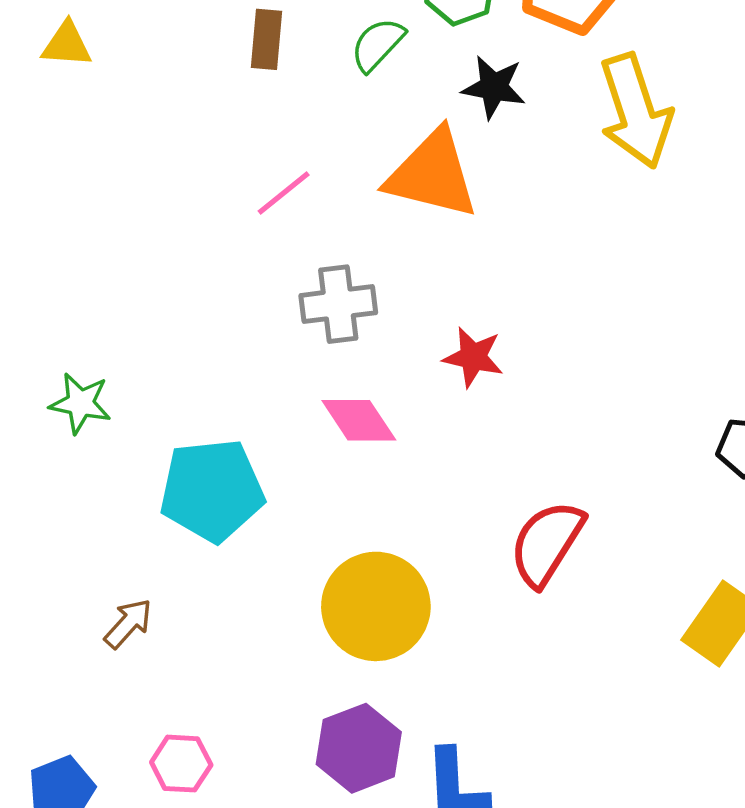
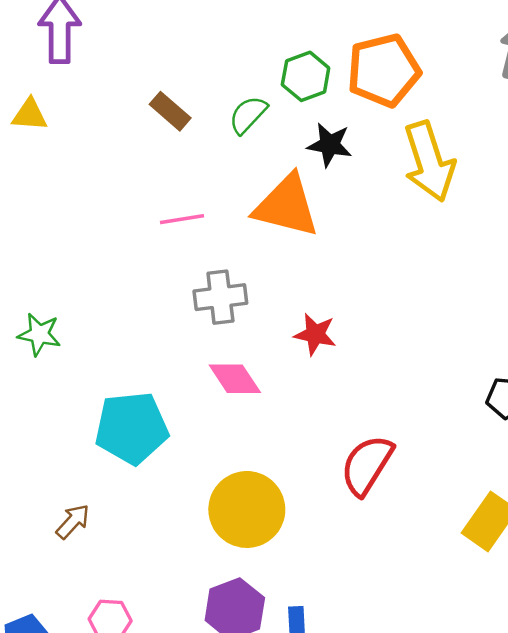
brown rectangle: (267, 39) -> (170, 111), turned -54
pink line: (284, 193) -> (182, 219), turned 30
green star: (80, 403) -> (39, 334), moved

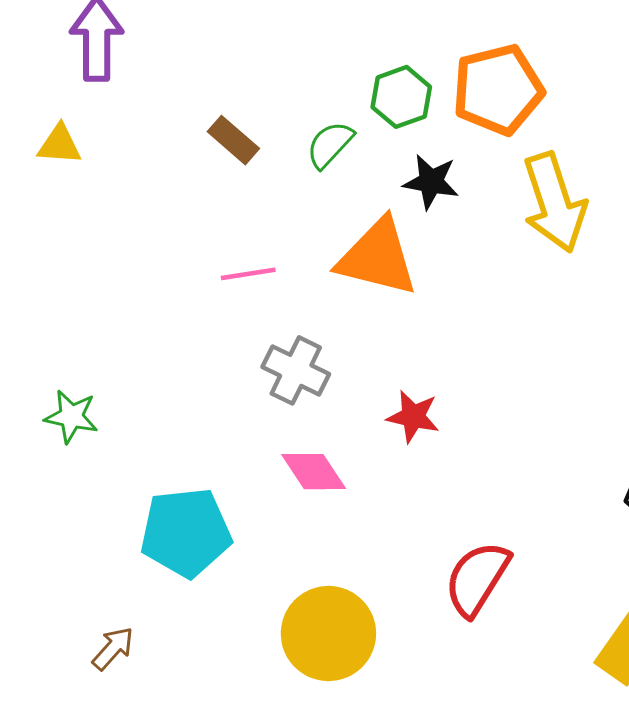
gray cross: (220, 297) -> (296, 370), turned 33

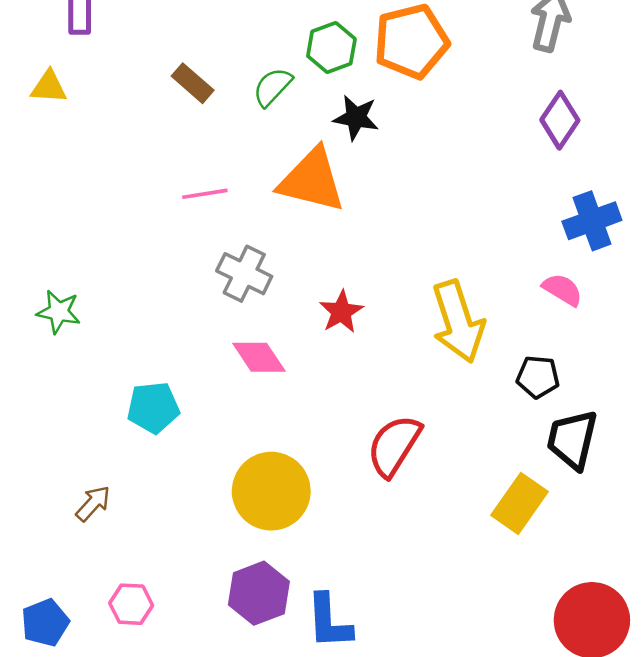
yellow arrow: (554, 203) -> (458, 322), moved
red star: (413, 417) -> (341, 312), turned 30
cyan pentagon: (186, 532) -> (153, 408), size x0.7

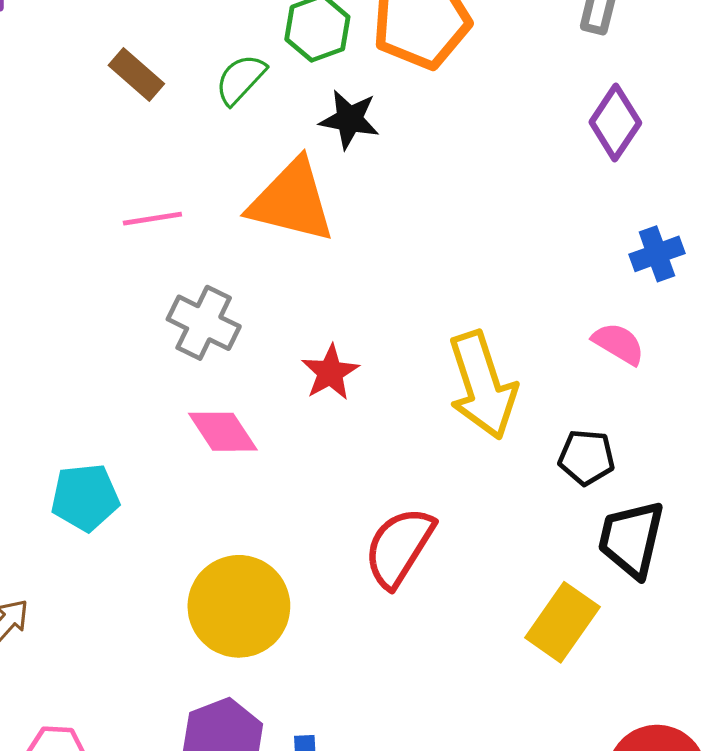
blue cross: (592, 221) -> (657, 254), size x0.7

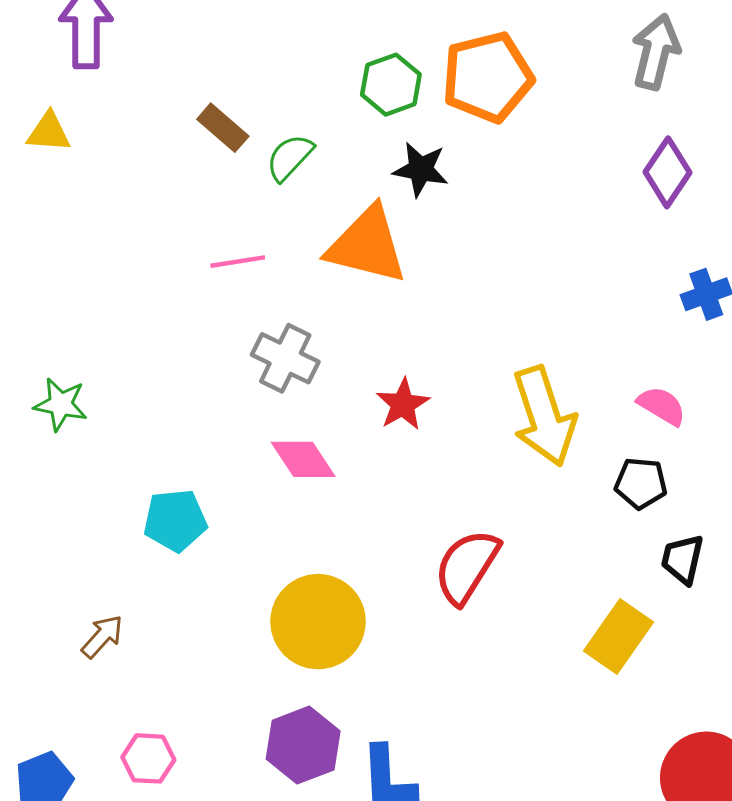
green semicircle: (240, 79) -> (290, 157), moved
pink semicircle: (619, 344) -> (662, 406), moved
black trapezoid: (631, 539) -> (682, 559), size x0.7

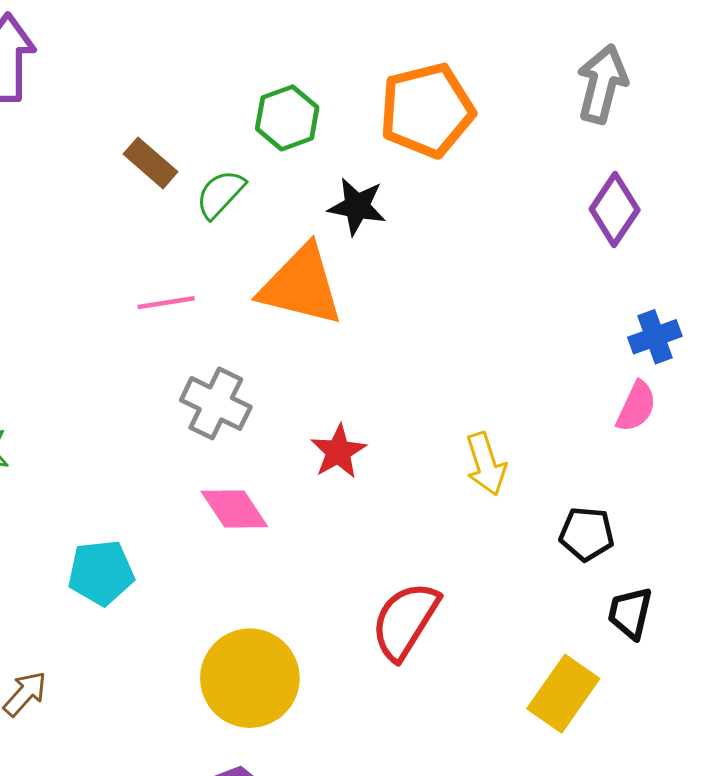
green hexagon: (391, 85) -> (287, 118), moved
pink semicircle: (662, 406) -> (636, 407), moved, turned 84
yellow arrow: (544, 416) -> (486, 464), size x0.6

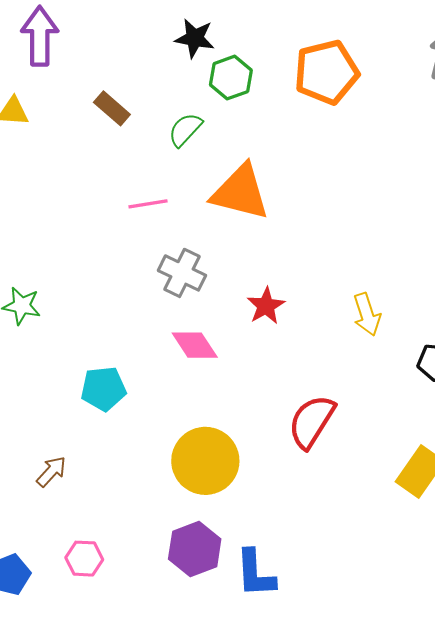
brown rectangle: (151, 163) -> (112, 108), moved
black star: (357, 206) -> (195, 38), moved

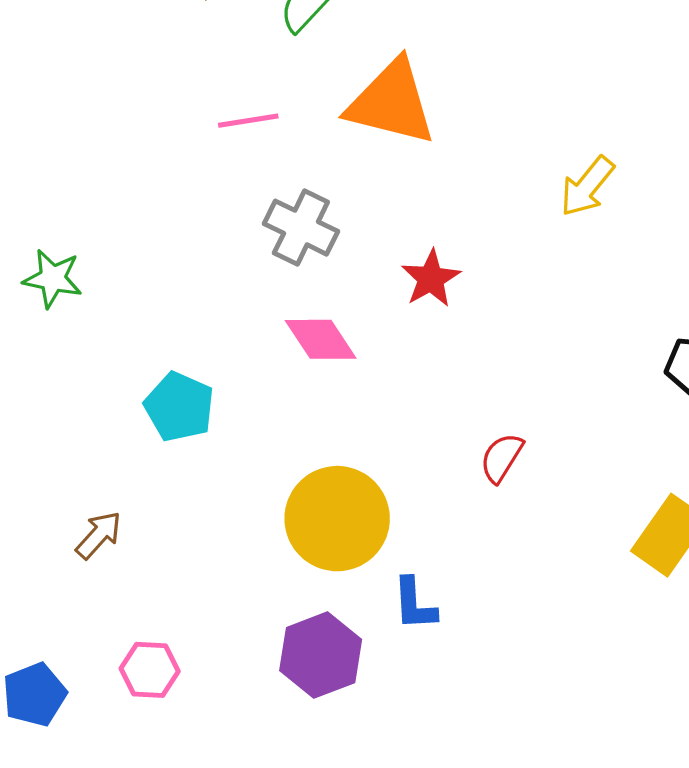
yellow arrow: (367, 314) -> (587, 186), moved, turned 57
cyan pentagon: (103, 389) -> (179, 407), turned 30
red semicircle: (312, 422) -> (502, 458), size x0.6
blue L-shape: (255, 573) -> (414, 604), moved, size x0.7

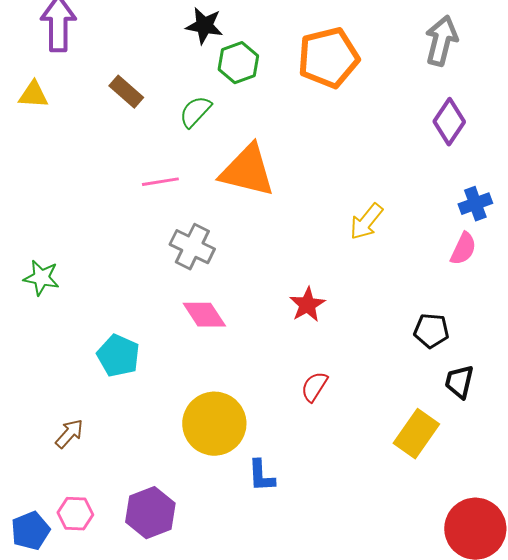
red star: (431, 278) -> (307, 305), moved
purple hexagon: (321, 655) -> (150, 513), moved
pink hexagon: (150, 670) -> (75, 514), moved

